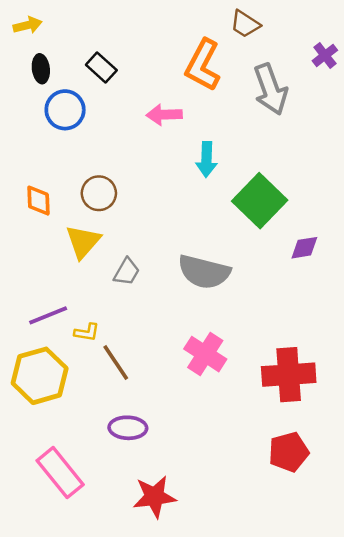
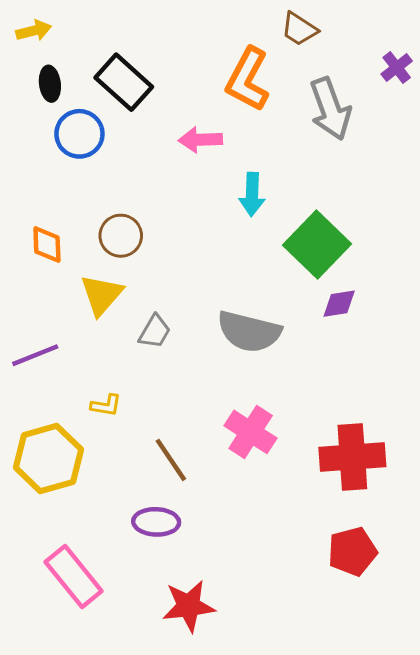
black rectangle: (101, 68) -> (124, 82), size x1.5
purple diamond: (304, 248) -> (339, 304), moved
purple line: (48, 315) -> (35, 355), moved
brown line: (116, 363) -> (171, 460), moved

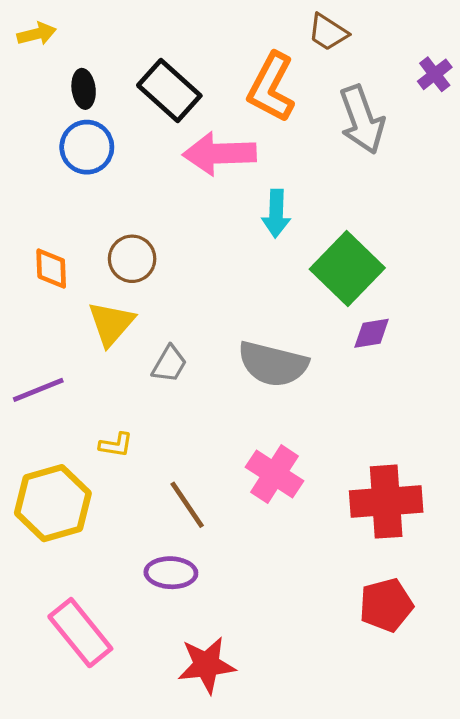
black rectangle: (124, 82) -> (169, 90), moved
black ellipse: (50, 84) -> (84, 89), moved
pink arrow: (200, 140) -> (219, 154), size x1.5

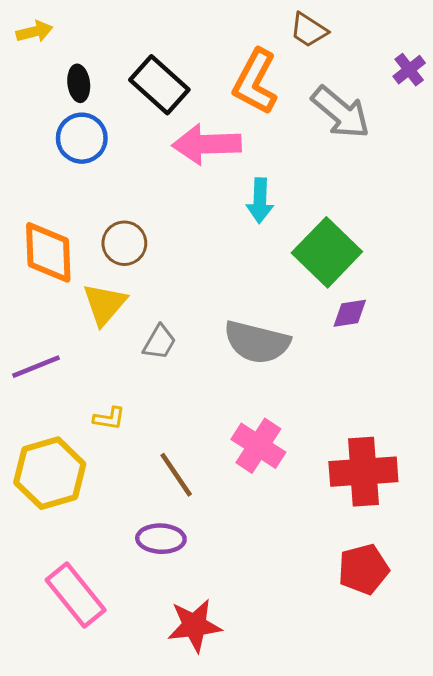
gray arrow: (362, 120) -> (341, 112), turned -30
orange diamond: (51, 268) -> (48, 252), size x1.6

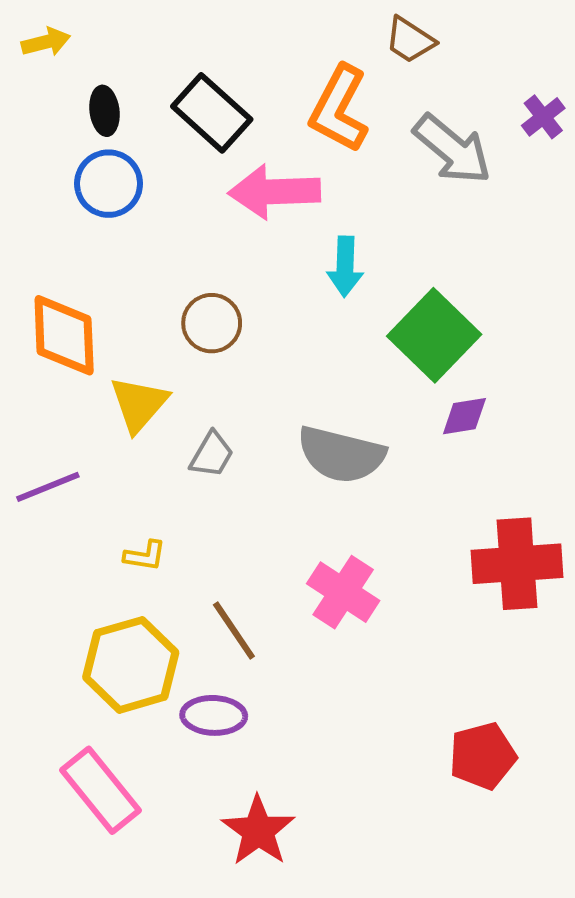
purple cross: (409, 70) -> (543, 117), moved
brown circle: (124, 243) -> (212, 323), moved
red cross: (363, 472) -> (517, 564), moved
yellow hexagon: (50, 473) -> (131, 665), moved
red star: (194, 625) -> (258, 831), turned -30

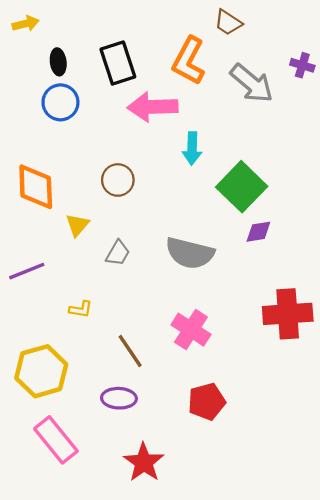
black rectangle: (212, 113) -> (118, 63), turned 30
purple cross: (543, 117) -> (302, 65), turned -35
yellow triangle: (139, 404) -> (77, 225), size x0.7
yellow hexagon: (131, 665) -> (41, 371), moved
red pentagon: (483, 756) -> (207, 402), moved

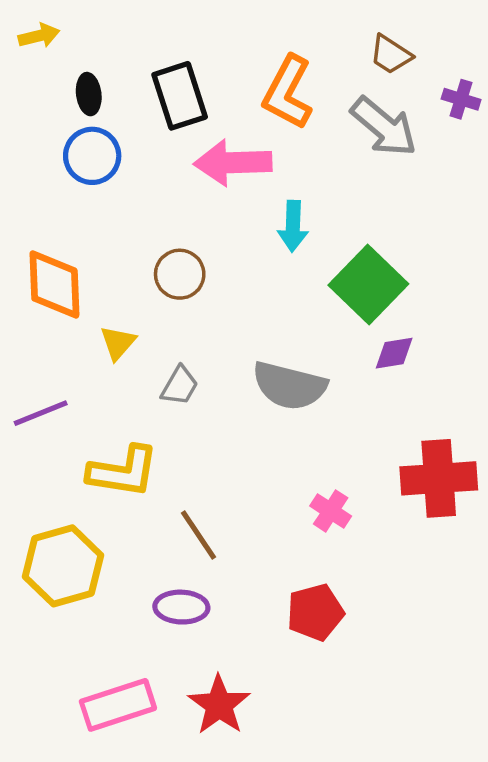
brown trapezoid: (228, 23) -> (391, 55), moved
yellow L-shape: (81, 309) -> (123, 472), size x2.0
pink cross: (191, 330) -> (331, 511), moved, size x0.7
pink rectangle: (56, 440) -> (118, 705), moved, turned -69

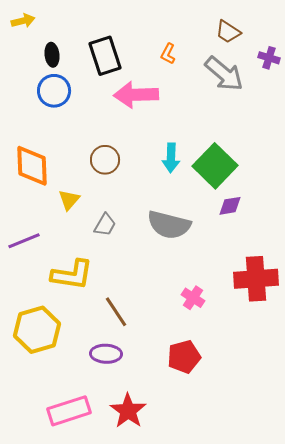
orange L-shape: (288, 92) -> (168, 54), size x0.5
cyan arrow: (293, 226) -> (171, 158), moved

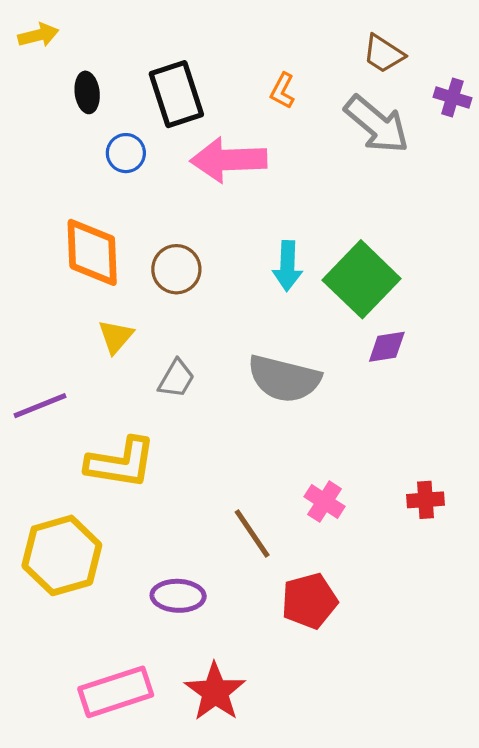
blue circle: (54, 91) -> (126, 153), moved, size x0.7
orange diamond: (32, 166) -> (92, 252), moved
red cross: (256, 279) -> (426, 500), moved, size x0.5
brown line: (116, 312) -> (252, 534), moved

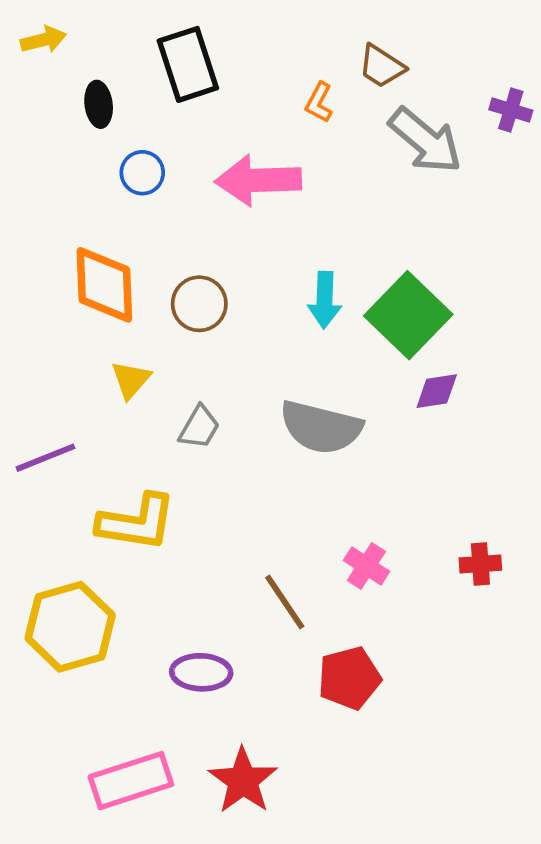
brown trapezoid: (383, 54) -> (382, 66), moved
black rectangle: (176, 94) -> (188, 64), moved

